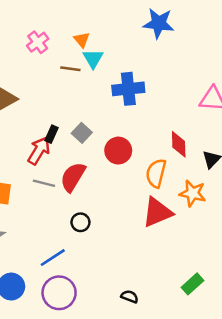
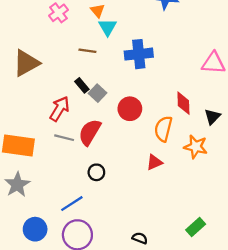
brown line: (70, 69) -> (87, 51), moved
black rectangle: (52, 134) -> (82, 85), moved, turned -64
red triangle: (157, 212) -> (154, 162), moved, size x0.6

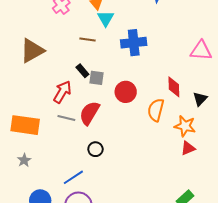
gray square: (98, 93) -> (97, 78), turned -35
red triangle: (154, 162) -> (188, 148), moved
gray star: (17, 185) -> (24, 160), size x0.6

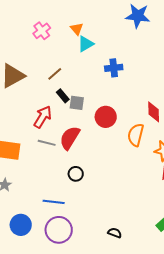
cyan triangle: (106, 18) -> (86, 44), turned 30
brown line: (87, 40) -> (55, 74), moved, turned -49
blue cross: (134, 43) -> (114, 68), size x0.7
blue line: (73, 177) -> (54, 202), turned 40

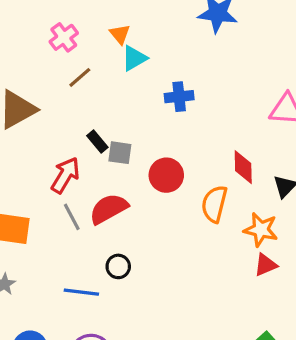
brown line: (55, 74) -> (80, 77), moved
red semicircle: (70, 138) -> (109, 209), turned 30
gray line: (47, 143) -> (72, 217), turned 48
blue line: (54, 202) -> (81, 292), moved

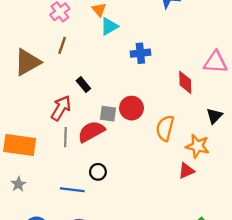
brown line: (80, 77) -> (62, 45), moved, turned -30
gray square: (120, 153) -> (108, 114), moved
red diamond: (243, 167) -> (185, 82), moved
gray line: (72, 217) -> (65, 137), turned 30
red triangle: (266, 265) -> (186, 171), moved

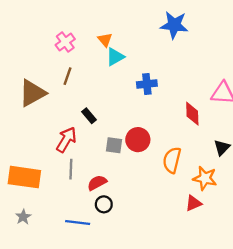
red semicircle: (91, 132) -> (97, 183), moved, size x0.7

